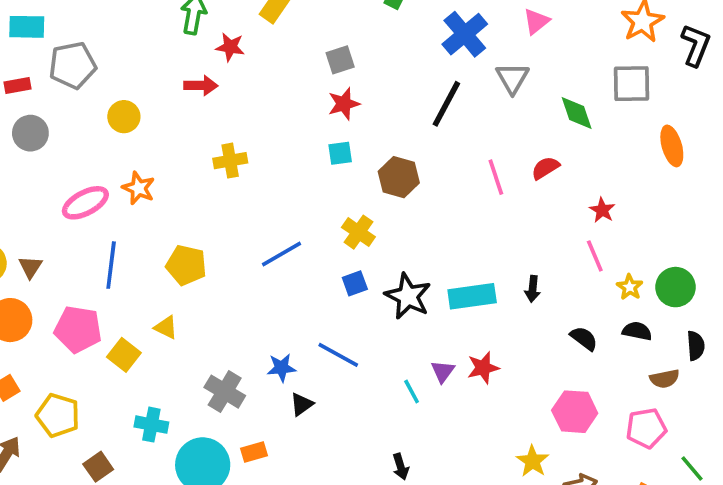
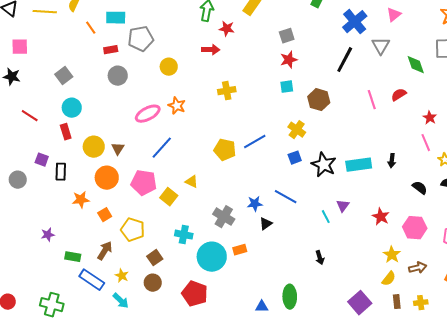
blue line: (111, 265) -> (162, 148), turned 35
yellow pentagon: (186, 265) -> (225, 150), moved
red star: (483, 368) -> (381, 217), moved, turned -30

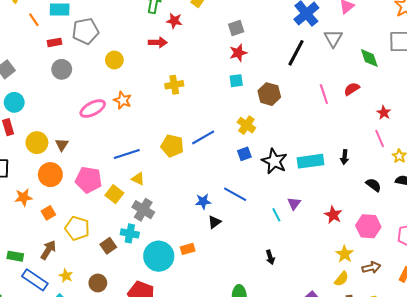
blue line: (162, 148) -> (127, 154), moved, turned 30
gray cross: (224, 217) -> (143, 210), moved
brown square: (155, 258) -> (108, 246), moved

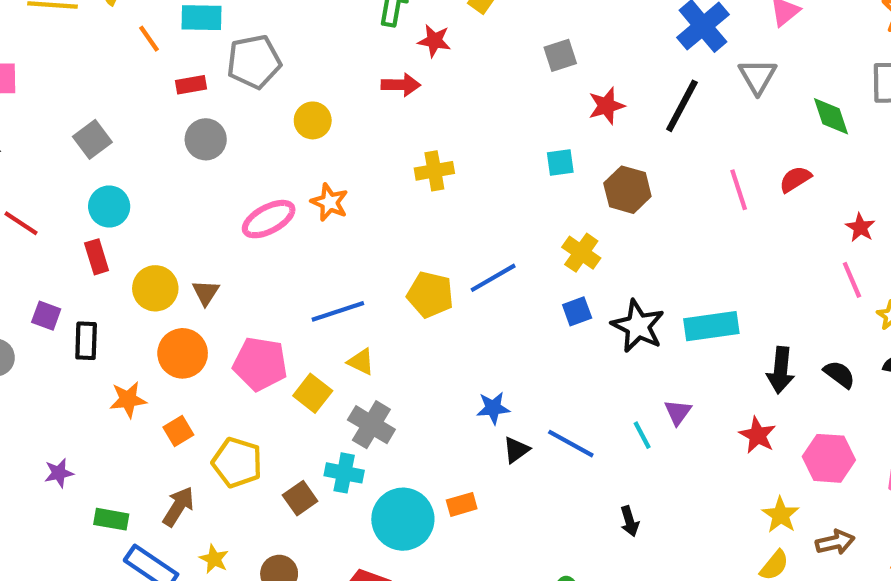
red star: (238, 53) -> (606, 106), moved
black arrow: (345, 157) -> (781, 370), moved, size x1.5
blue line: (235, 194) -> (571, 444), moved

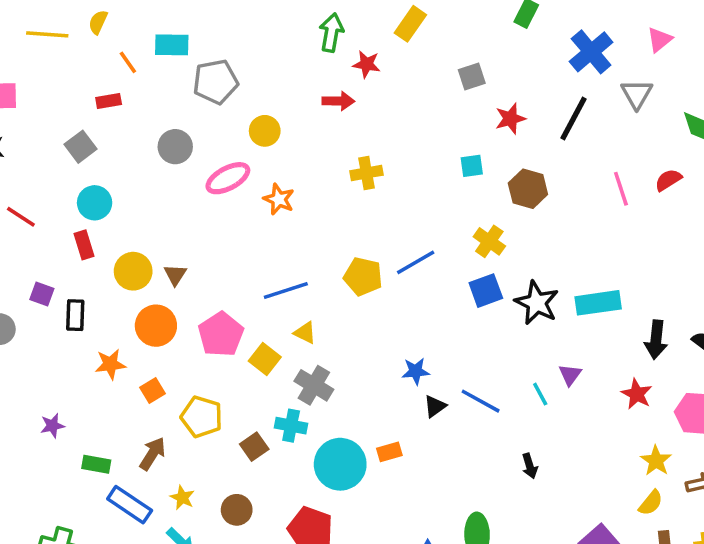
red rectangle: (191, 85) -> (109, 101), moved
pink ellipse: (269, 219) -> (228, 178), moved
blue square: (577, 311) -> (486, 291), size x1.4
pink pentagon: (260, 364) -> (221, 334), turned 30

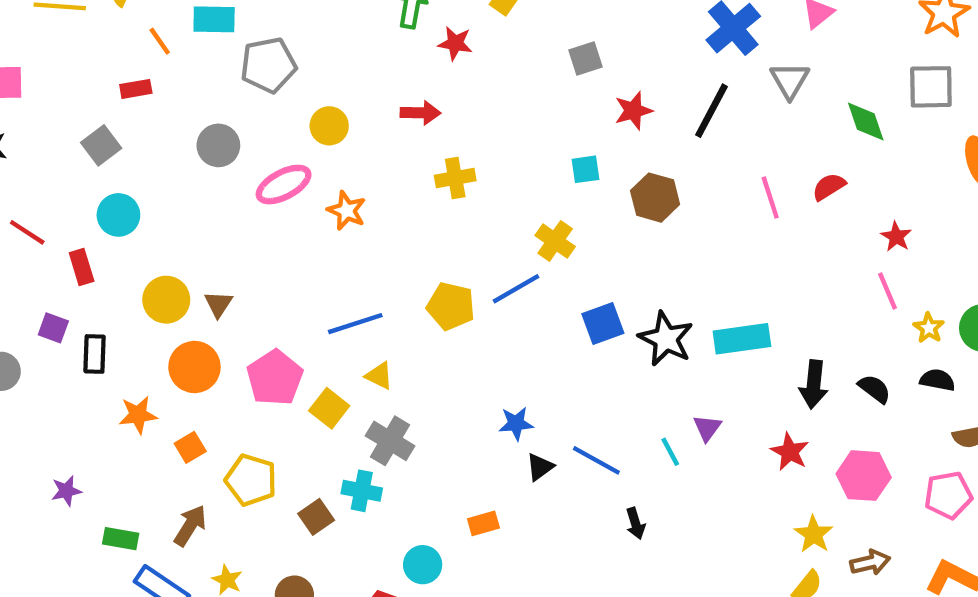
red arrow: (338, 101) -> (420, 113), moved
yellow cross: (489, 241) -> (555, 241), moved
red rectangle: (84, 245) -> (82, 267), moved
cyan circle: (340, 464) -> (423, 565), moved, size x0.6
black arrow: (530, 466) -> (635, 523), moved

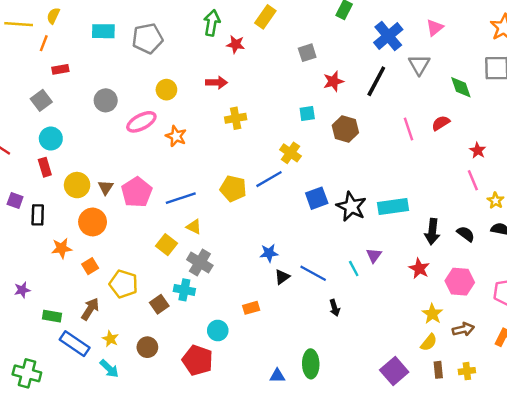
orange line: (160, 41) -> (44, 43), moved, turned 56
gray pentagon: (268, 65) -> (147, 38), moved
red rectangle: (82, 267) -> (45, 167), moved
pink pentagon: (275, 378) -> (137, 192), moved

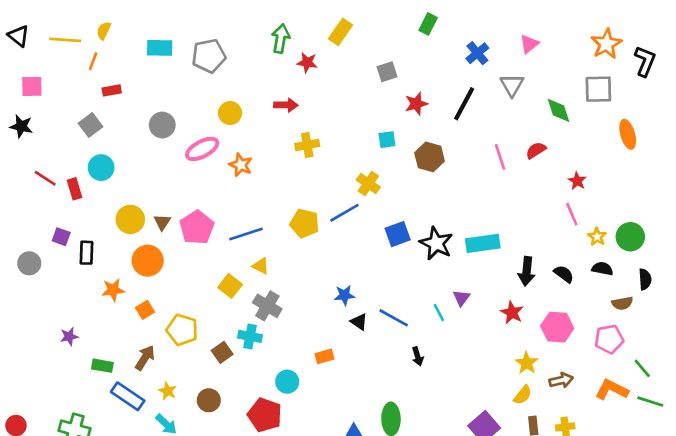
blue cross: (388, 36) -> (477, 53), size x0.7
red rectangle: (45, 167) -> (74, 189), moved
black triangle: (282, 277) -> (359, 322), turned -49

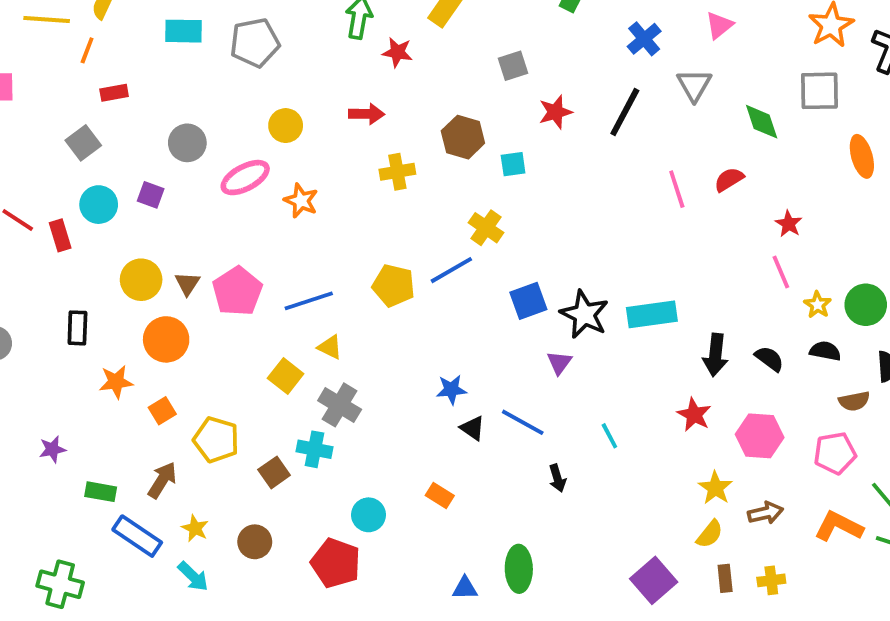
brown hexagon: (430, 157) -> (463, 137), moved
purple square: (61, 237) -> (151, 195), moved
purple triangle: (461, 298) -> (559, 363), moved
cyan line: (439, 313) -> (609, 436), moved
orange rectangle: (324, 356) -> (440, 496), moved, turned 48

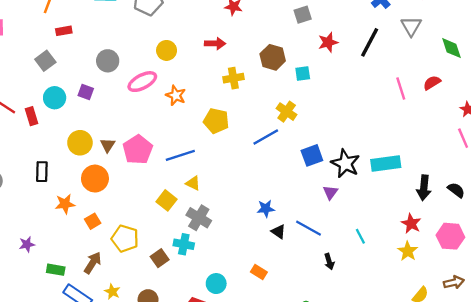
yellow pentagon: (394, 285) -> (216, 121), moved
yellow star: (715, 488) -> (408, 251), moved

